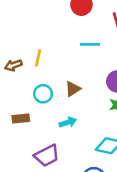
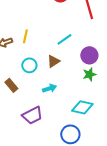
cyan line: (90, 44) -> (64, 39), moved, turned -35
brown rectangle: (21, 119) -> (11, 85), turned 56

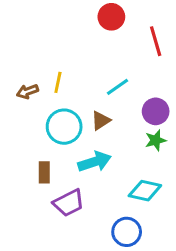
cyan circle: (29, 65) -> (64, 127), size x1.5
brown rectangle: (11, 85) -> (44, 172), moved, turned 40
cyan arrow: (49, 88) -> (95, 162), size x1.5

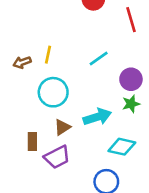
brown triangle: (101, 121) -> (62, 127), moved
cyan arrow: (95, 162) -> (97, 117), moved
brown rectangle: (44, 172) -> (32, 141), moved

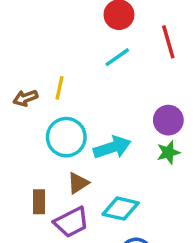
cyan line: (99, 59) -> (117, 57), moved
cyan arrow: (97, 117) -> (112, 147), moved
cyan diamond: (122, 147) -> (121, 209), moved

